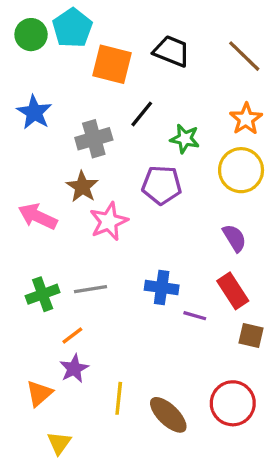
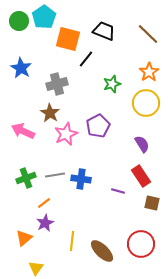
black line: (142, 114) -> (86, 59), moved
green star: (185, 139) -> (112, 84), turned -30
purple pentagon: (162, 185) -> (98, 126), moved, turned -30
blue cross: (162, 288) -> (81, 179), moved

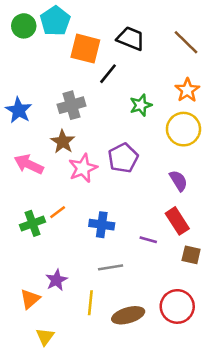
blue star: (21, 68) -> (19, 110), moved
gray line: (55, 175) -> (111, 267), moved
orange line: (44, 203) -> (58, 212), moved
brown ellipse: (102, 251) -> (128, 315), turned -60

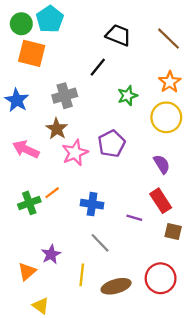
orange square: (85, 49) -> (32, 53), moved
gray line: (111, 267) -> (100, 243), turned 55
yellow triangle: (45, 337) -> (41, 306), turned -30

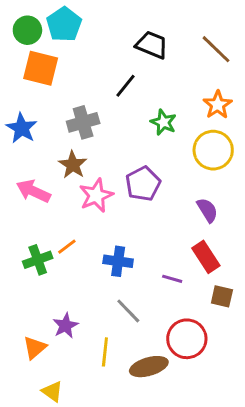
green star: (127, 96) -> (163, 122), turned -30
red circle: (161, 278) -> (187, 339), moved

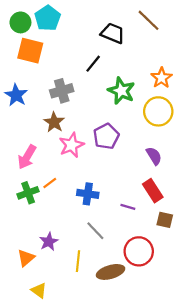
brown line: (216, 49) -> (148, 20), moved
green star: (163, 122) -> (121, 91), size x1.4
pink arrow: (33, 191) -> (27, 157), moved, turned -85

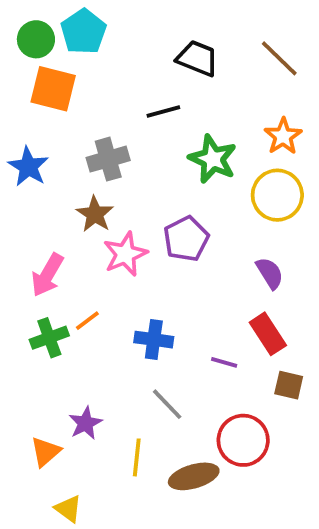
brown line: (148, 20) -> (279, 58), moved
black line: (93, 64) -> (163, 112), turned 36

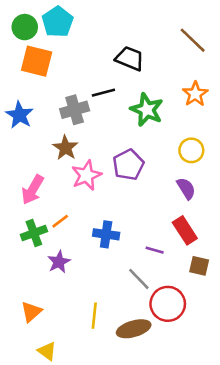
black trapezoid: (198, 58) -> (130, 59), moved
black line: (163, 112) -> (103, 93), moved
yellow circle: (277, 195) -> (191, 150), moved, size x0.7
gray line: (167, 404) -> (139, 279), moved
purple star: (85, 423) -> (59, 262), moved

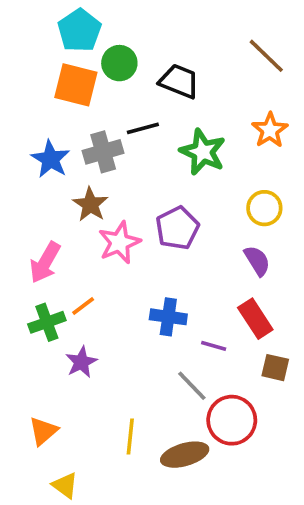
green circle: (25, 27) -> (119, 63), moved
orange square: (37, 61) -> (76, 85), moved
blue star: (19, 115) -> (50, 159), moved
blue cross: (106, 234) -> (168, 317), moved

